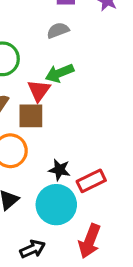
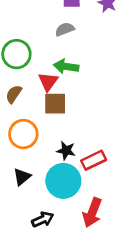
green arrow: (59, 73) -> (66, 66), turned 30
brown square: (31, 116) -> (55, 104), moved

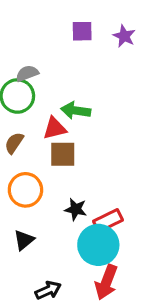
gray semicircle: (65, 29) -> (27, 73), moved
red triangle: (48, 82) -> (55, 128), turned 40
cyan circle: (63, 181) -> (98, 245), moved

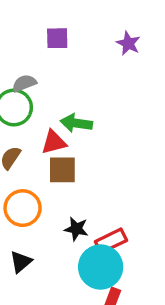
purple square: (82, 31) -> (57, 38), moved

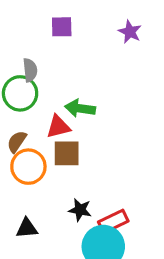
gray semicircle: (24, 83) -> (30, 70), turned 105
orange circle: (23, 208) -> (28, 167), moved
black triangle: (21, 262) -> (27, 228), moved, turned 35

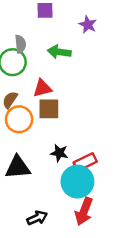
purple star: (130, 32) -> (88, 25), moved
green arrow: (80, 108) -> (59, 52), moved
black triangle: (27, 228) -> (18, 167), size x1.5

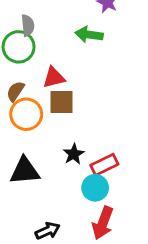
green arrow: (59, 52) -> (89, 35), moved
black star: (59, 153) -> (74, 154), turned 30
cyan circle: (77, 182) -> (95, 188), size x0.7

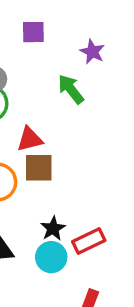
green arrow: (89, 35) -> (71, 89), turned 44
cyan circle: (95, 188) -> (51, 257), moved

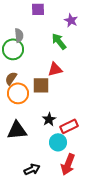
red triangle: (30, 139) -> (55, 69), moved
cyan circle: (51, 257) -> (58, 142), moved

